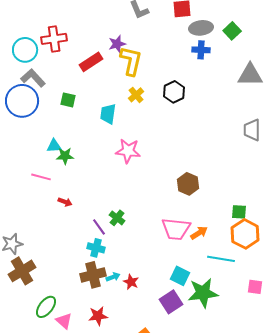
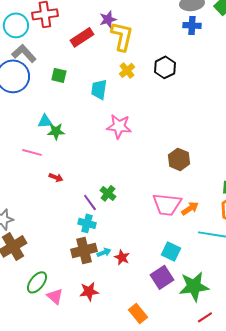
green star: (203, 293) -> (194, 286), moved

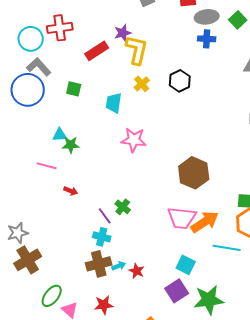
brown hexagon: (179, 159) -> (194, 173), size x1.4
orange arrow: (190, 208) -> (205, 222), size x1.6

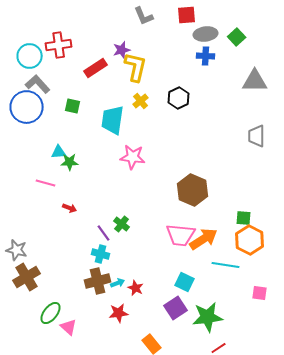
cyan trapezoid: (114, 103) -> (113, 120), size x1.4
gray star: (18, 233) -> (17, 250), turned 30
red star: (104, 305) -> (119, 313), moved

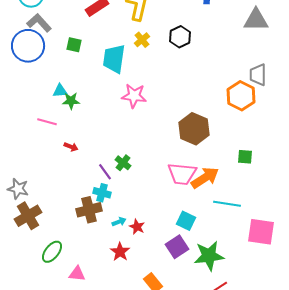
orange hexagon: (250, 240) -> (241, 96), moved
brown cross: (98, 281) -> (89, 210), moved
pink square: (260, 293) -> (261, 232), size x1.8
red star: (119, 313) -> (120, 252), turned -30
pink triangle: (69, 327) -> (77, 274), moved, turned -36

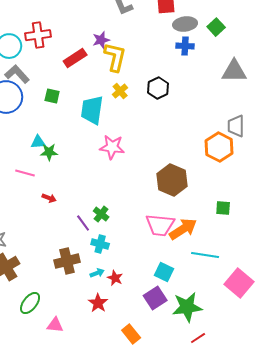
cyan cross: (102, 193) -> (100, 244), moved
pink square: (261, 232) -> (239, 283), turned 32

